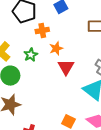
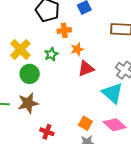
red triangle: (66, 67) -> (86, 69), turned 36

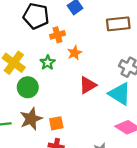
red triangle: (86, 69) -> (88, 85), moved
orange square: (85, 123) -> (56, 123), moved, turned -32

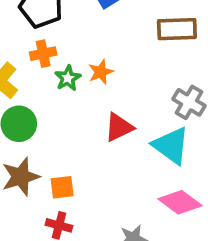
orange cross: (57, 35) -> (43, 54), moved
green star: (48, 63) -> (68, 78), moved

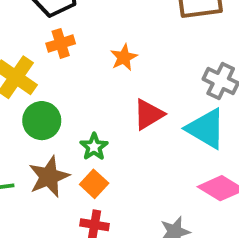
green star: (68, 78) -> (94, 147), moved
orange square: (62, 187) -> (94, 184), turned -35

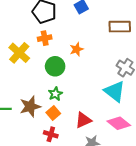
red triangle: (149, 114) -> (83, 120), moved
green circle: (42, 121) -> (55, 66), moved

